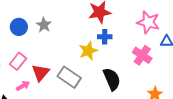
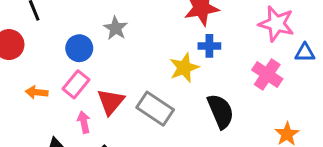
blue circle: (19, 27) -> (79, 48), moved
pink arrow: (23, 86) -> (84, 122), turned -72

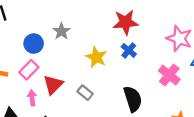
blue cross: (209, 46) -> (129, 50), turned 35
yellow star: (184, 68) -> (96, 57), moved, turned -30
gray rectangle: (155, 109) -> (85, 93), size x0.6

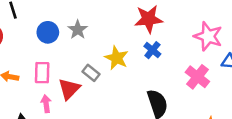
blue circle: (34, 44) -> (48, 32), moved
pink rectangle: (29, 70) -> (42, 73), turned -42
gray rectangle: (85, 93) -> (91, 73), moved

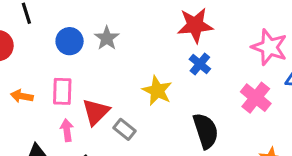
yellow star: (117, 58) -> (157, 91), moved
gray rectangle: (91, 73) -> (125, 129), moved

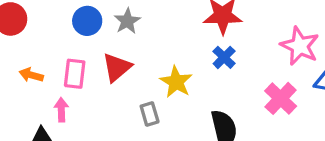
red triangle: (96, 112) -> (117, 67), moved
gray rectangle: (125, 129) -> (150, 114), moved, turned 30
pink arrow: (67, 130) -> (61, 110), moved

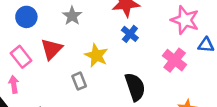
gray star: (127, 21) -> (72, 16), moved
pink rectangle: (75, 74) -> (21, 57), turned -40

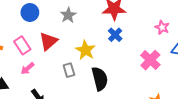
pink star: (185, 20) -> (162, 27), size x0.6
pink arrow: (14, 84) -> (28, 68), moved, turned -128
black semicircle: (135, 87) -> (100, 79), moved

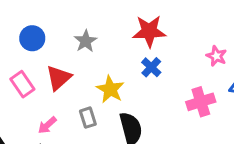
pink cross: (150, 60) -> (201, 102), turned 30
pink arrow: (28, 68) -> (47, 125), moved

